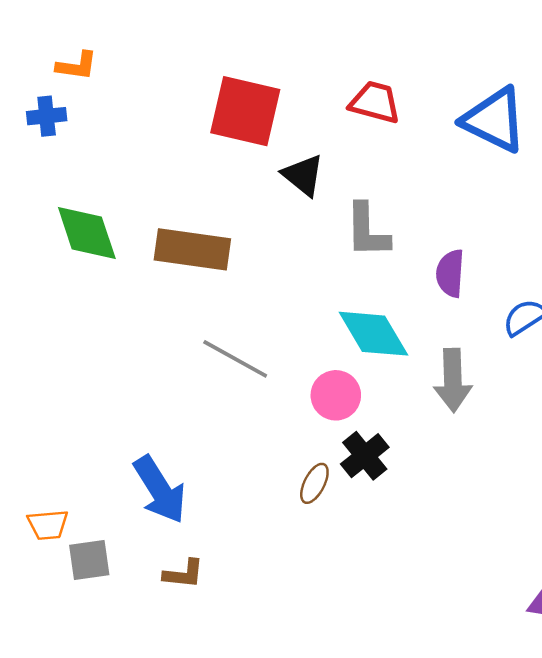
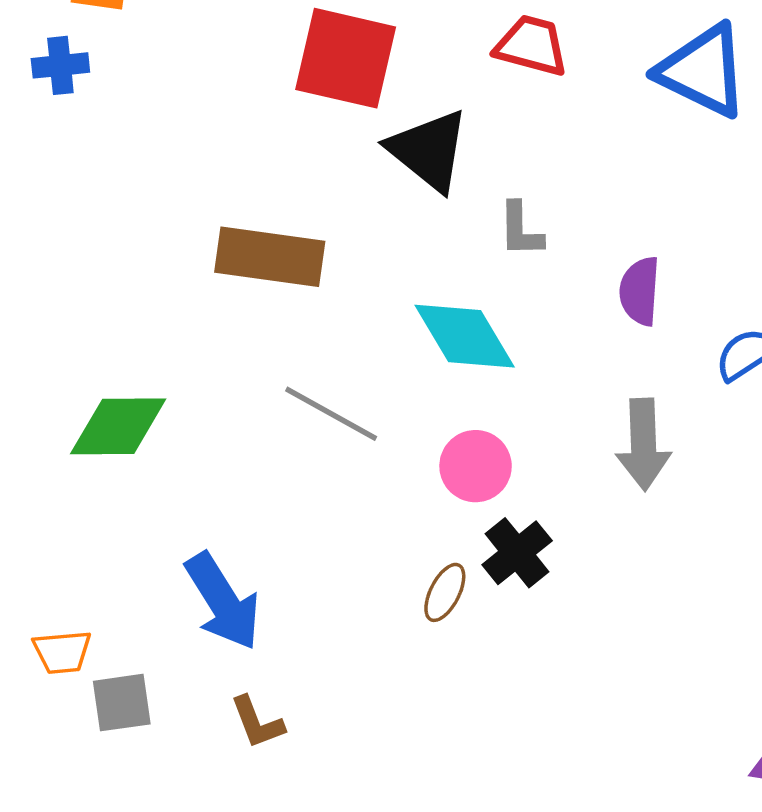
black triangle: (303, 175) -> (429, 150), size x1.4
gray L-shape: (367, 231) -> (521, 230), size x0.7
green diamond: (87, 233) -> (118, 426), moved, turned -72
cyan diamond: (374, 334) -> (465, 336), moved
brown L-shape: (184, 574) -> (257, 722), turned 63

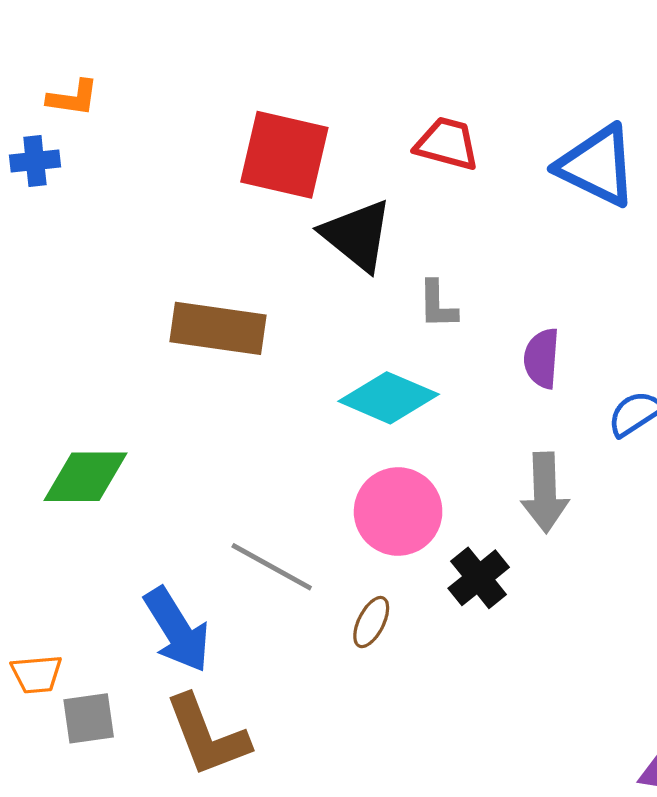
cyan diamond: (465, 336) -> (389, 398), turned -36
gray line: (331, 414) -> (272, 567), moved
pink circle: (476, 466) -> (398, 512), size x1.4
black cross: (517, 553) -> (479, 578), moved
brown L-shape: (257, 722) -> (207, 736), size x1.8

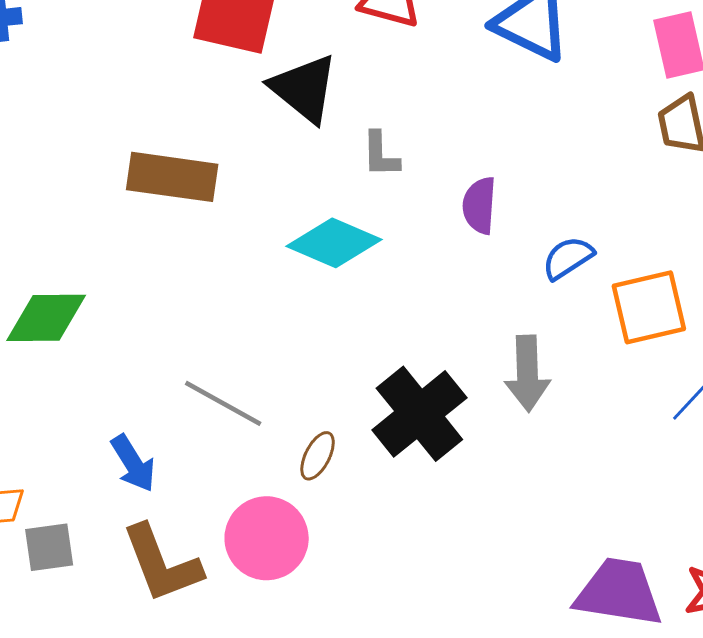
gray arrow: (545, 493) -> (527, 373), moved
pink circle: (398, 512) -> (267, 538), moved
black cross: (479, 578) -> (419, 414), size x1.6
blue arrow: (177, 630) -> (133, 463), size x0.7

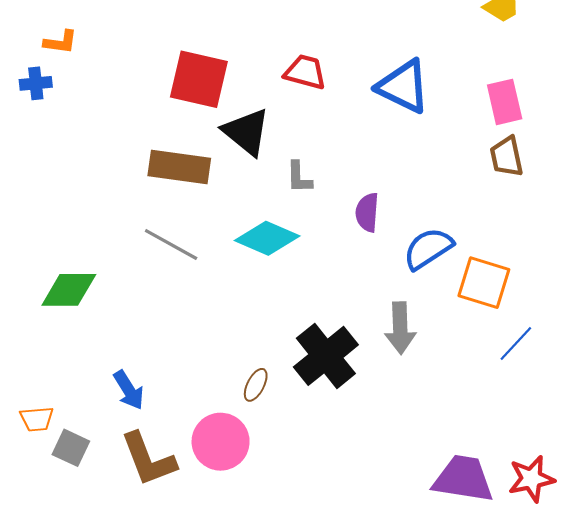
brown rectangle: (172, 177) -> (179, 167), moved
blue semicircle: (568, 258) -> (428, 249), size x1.4
orange square: (649, 307) -> (484, 283), turned 30
gray line: (223, 403) -> (171, 244), moved
gray square: (49, 547) -> (71, 448), turned 33

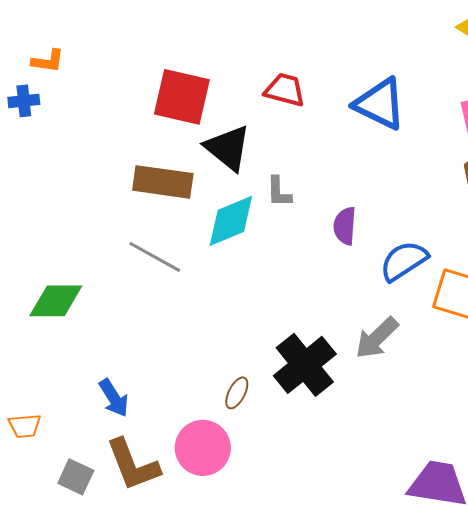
cyan diamond: (267, 238) -> (231, 221), moved, turned -46
gray arrow: (400, 328) -> (377, 338), turned 48
gray square: (71, 448) -> (76, 477), moved

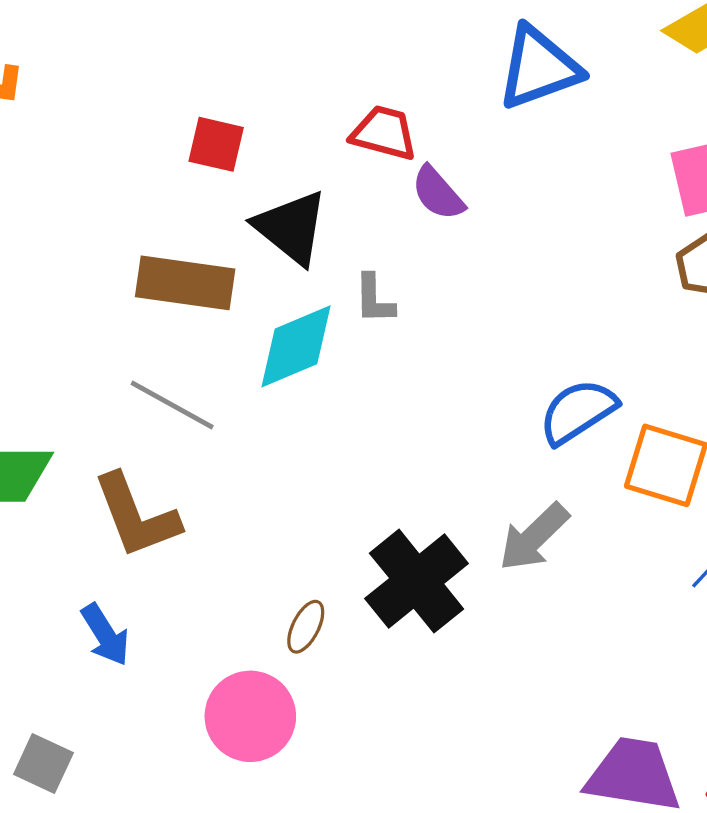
red square: (182, 97) -> (216, 144), size x0.6
blue triangle: (380, 104) -> (539, 68), moved, turned -46
purple semicircle: (345, 226) -> (438, 193), moved, turned -45
brown L-shape: (133, 465) -> (136, 516), moved

